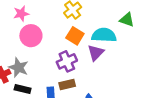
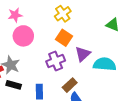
cyan semicircle: (104, 35) -> (105, 64), moved
brown rectangle: (67, 85) -> (70, 85), moved, turned -32

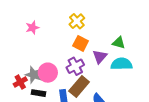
green triangle: (113, 25) -> (119, 43), moved
pink circle: (23, 36) -> (48, 73), moved
brown rectangle: (70, 85) -> (79, 86), moved, size x1.5

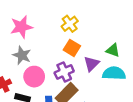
pink star: (32, 28) -> (21, 27), size x1.5
gray star: (34, 75) -> (22, 55), moved

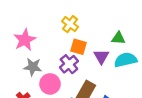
purple cross: (64, 72) -> (69, 64), moved

